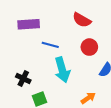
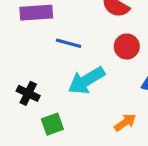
cyan arrow: (62, 70) -> (86, 80), turned 75

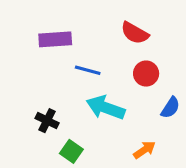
cyan arrow: (86, 80) -> (105, 108), turned 51
green square: (52, 124) -> (71, 151), turned -35

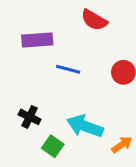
red semicircle: (135, 33) -> (94, 20), moved
cyan arrow: (105, 108) -> (85, 126), moved

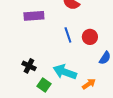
blue line: (68, 69) -> (68, 35), moved, turned 56

